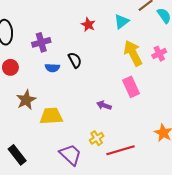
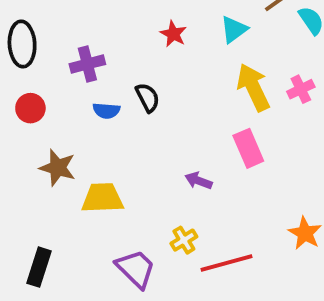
brown star: (26, 100) -> (58, 168), turned -30
black rectangle: (17, 155) -> (39, 267), turned 54

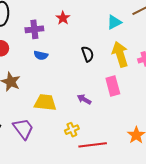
red star: (173, 34) -> (63, 18), moved
black semicircle: (148, 98) -> (88, 54), moved
yellow trapezoid: (102, 198) -> (45, 103), moved
purple trapezoid: (136, 269) -> (23, 129), moved

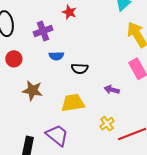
black semicircle: (88, 54) -> (80, 69), moved, turned 126

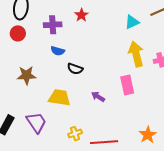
red circle: (14, 59) -> (18, 33), moved
brown star: (32, 91) -> (26, 75), turned -30
yellow cross: (107, 124) -> (75, 134), moved

